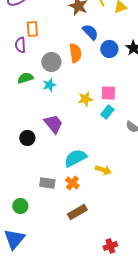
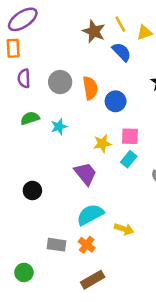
orange rectangle: (32, 29) -> (13, 48), moved
blue semicircle: (90, 32) -> (122, 52), moved
blue circle: (109, 49) -> (116, 101), moved
gray circle: (51, 62) -> (60, 82), moved
purple trapezoid: (53, 124) -> (85, 174), moved

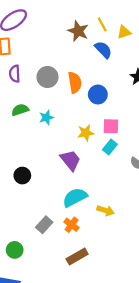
gray rectangle: (56, 245) -> (44, 225), turned -56

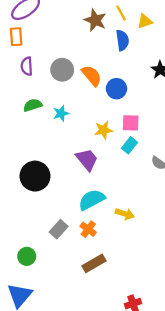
blue semicircle: (103, 50) -> (122, 40), turned 36
orange semicircle: (75, 82) -> (92, 76), turned -30
black circle: (22, 176) -> (35, 176), size x1.6

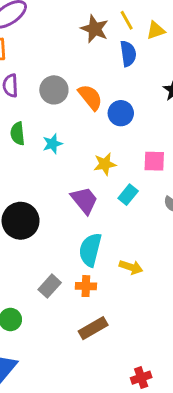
green semicircle: (33, 105) -> (18, 134), turned -78
pink square: (131, 123) -> (154, 161), moved
cyan rectangle: (129, 145) -> (128, 195), moved
cyan semicircle: (92, 200) -> (90, 250), turned -48
orange cross: (88, 229) -> (86, 286), turned -35

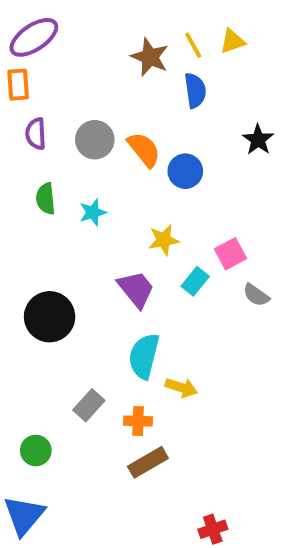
yellow triangle: (156, 30) -> (233, 41), moved
pink square: (154, 161) -> (231, 254), moved, turned -30
yellow arrow: (131, 267) -> (181, 388), moved
orange cross: (86, 286) -> (138, 421), moved

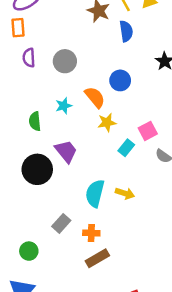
orange semicircle: (144, 150) -> (95, 97), moved
green semicircle: (46, 199) -> (35, 121), moved
purple trapezoid: (136, 289) -> (66, 151), moved
yellow arrow: (181, 388) -> (125, 193), moved

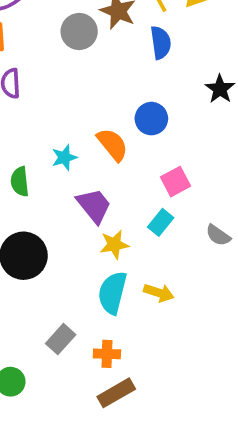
gray circle: (65, 61) -> (79, 32), moved
yellow star: (107, 123) -> (114, 245), moved
pink square: (148, 131) -> (175, 182), moved
purple trapezoid: (66, 151) -> (94, 206), moved

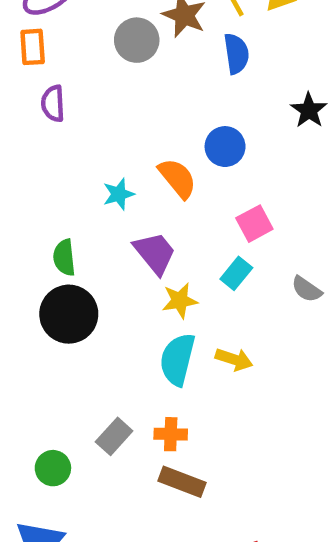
green semicircle: (20, 182) -> (64, 258), moved
gray rectangle: (61, 339) -> (114, 436), moved
brown rectangle: (116, 393) -> (182, 482), turned 51

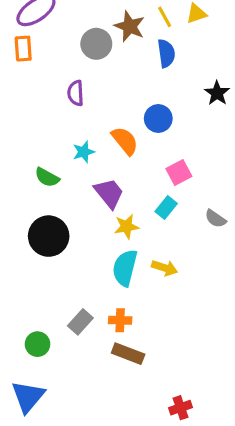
purple semicircle: (53, 104) -> (76, 93), moved
green semicircle: (64, 258) -> (47, 177), moved, turned -55

